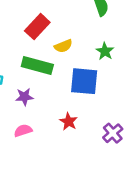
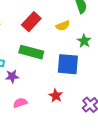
yellow semicircle: (63, 46) -> (63, 26), moved
purple star: (24, 97) -> (12, 76), moved

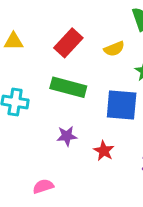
purple star: (12, 76) -> (67, 136), moved
pink semicircle: (20, 103) -> (43, 186), moved

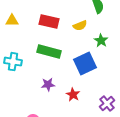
red rectangle: (68, 43) -> (49, 22), turned 60
blue square: (122, 105) -> (85, 64), turned -30

